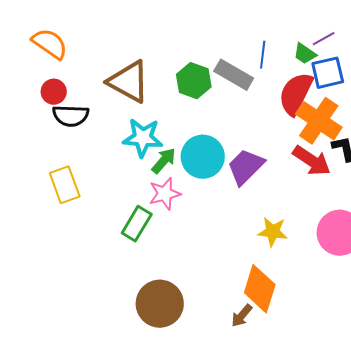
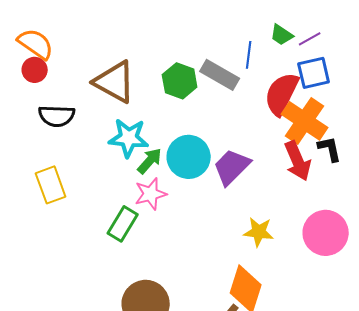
green trapezoid: (305, 54) -> (282, 35), moved
red circle: (54, 92) -> (35, 70), moved
red arrow: (312, 161) -> (298, 161), turned 33

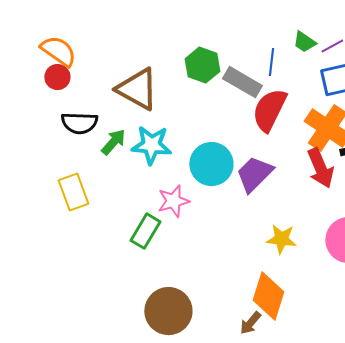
green hexagon: (180, 81) -> (202, 65), moved
red semicircle: (282, 94) -> (269, 110), moved
green arrow: (150, 161) -> (113, 142), moved

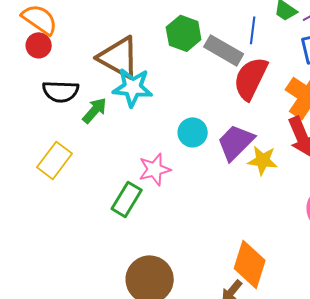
cyan star: (151, 145) -> (133, 87), moved
cyan circle: (211, 164) -> (193, 132), size x0.7
yellow rectangle: (73, 192) -> (55, 160), turned 57
yellow star: (281, 239) -> (263, 160), moved

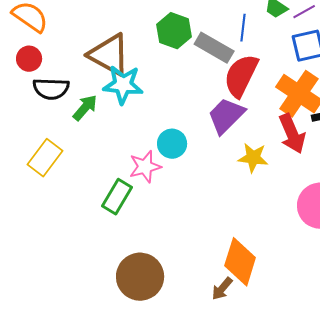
red circle: (39, 45) -> (29, 59), moved
cyan circle: (193, 132) -> (172, 144), moved
purple trapezoid: (236, 142) -> (226, 116), moved

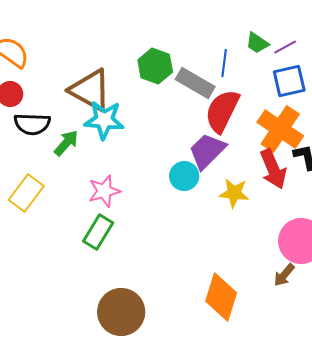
cyan circle: (172, 144) -> (184, 176), moved
pink star: (145, 167) -> (104, 191), moved
brown arrow: (222, 289) -> (284, 275), moved

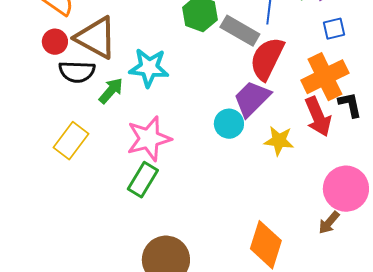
blue square: (289, 81) -> (334, 29), size x0.7
brown triangle: (90, 90) -> (96, 38), moved
orange cross: (280, 129) -> (325, 77), turned 30
pink star: (104, 191) -> (149, 139), size x1.4

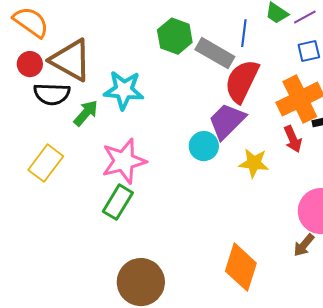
red arrow: (318, 117) -> (293, 139), size x0.7

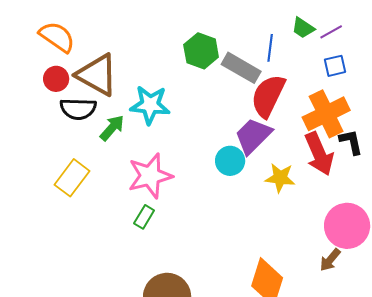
red arrow: (293, 139) -> (319, 154), size x1.6
green rectangle: (118, 202) -> (144, 217), size x0.7

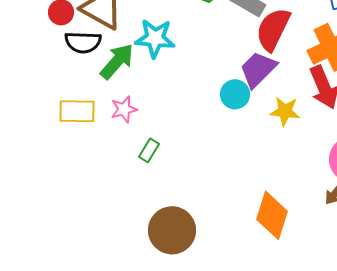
green arrow: (112, 128) -> (117, 61), size x1.4
pink star: (150, 176) -> (124, 109), moved, size x0.6
yellow rectangle: (72, 178) -> (77, 111), turned 54

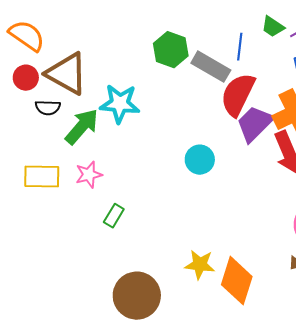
black semicircle: (83, 42) -> (48, 108), size x0.7
purple trapezoid: (258, 69) -> (255, 124), moved
yellow star: (285, 111) -> (200, 265), moved

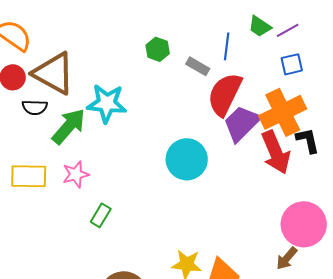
green hexagon: (171, 50) -> (158, 49), size x0.7
gray rectangle: (211, 67) -> (198, 66), size x0.6
cyan circle: (200, 160) -> (187, 159), size x1.4

